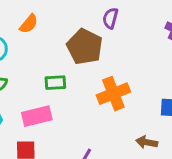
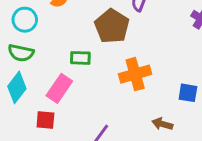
pink rectangle: (37, 116) -> (59, 88), turned -48

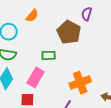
orange cross: (135, 74) -> (80, 83), moved

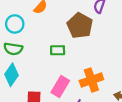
pink rectangle: (36, 77) -> (60, 86), moved

